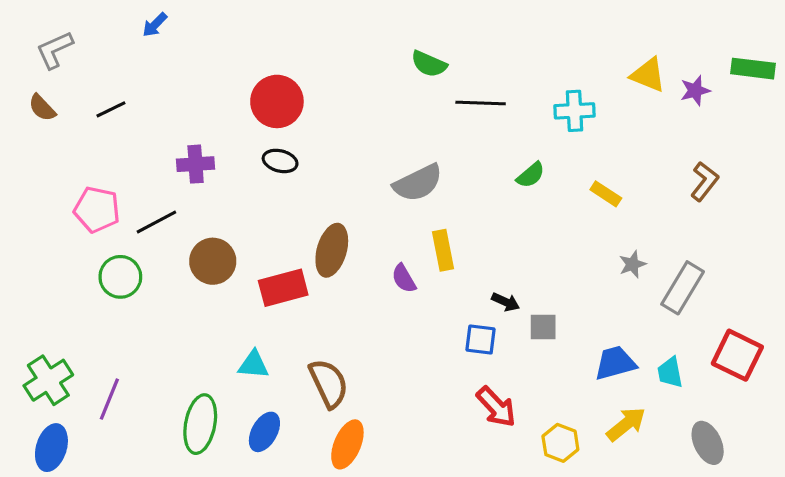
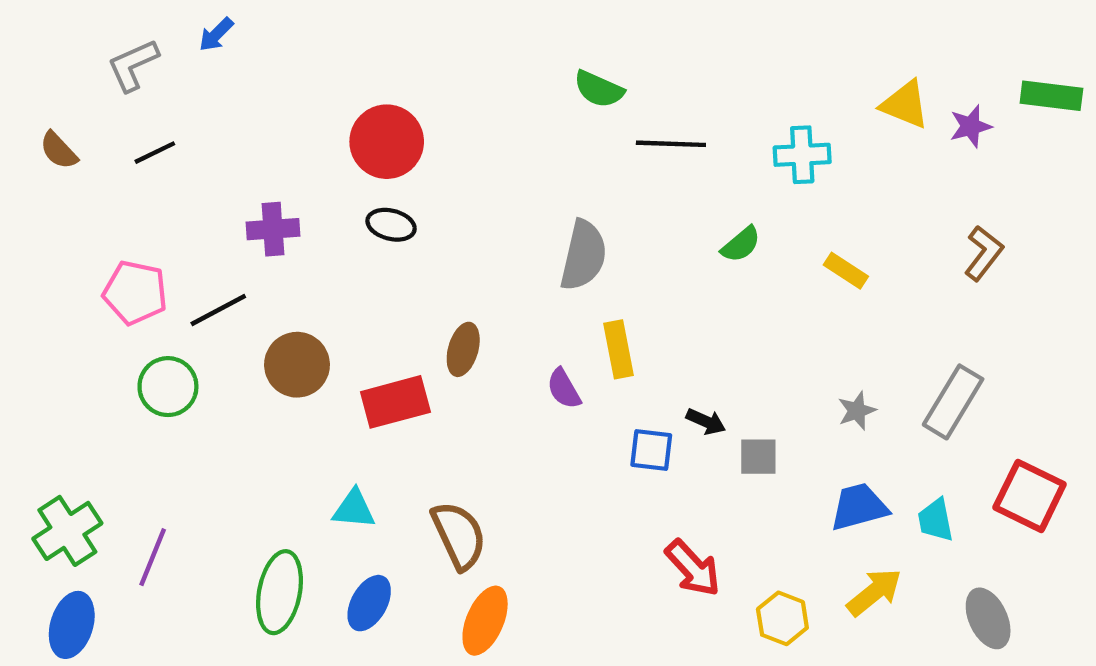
gray L-shape: (55, 50) -> (133, 65), moved
gray semicircle: (418, 183) -> (583, 255), turned -51
brown ellipse: (332, 250) -> (463, 349), size x0.7
gray star: (632, 264) -> (857, 411), moved
blue square: (481, 340) -> (651, 450), moved

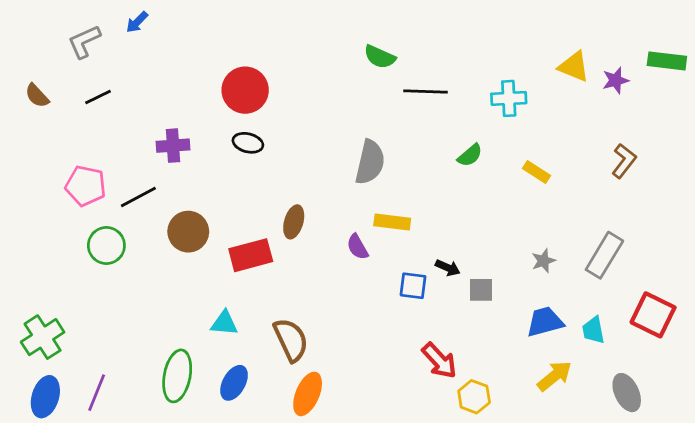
yellow rectangle: (618, 349) -> (392, 222), turned -72
purple line: (153, 557) -> (97, 393), moved
yellow hexagon: (782, 618) -> (474, 397), moved

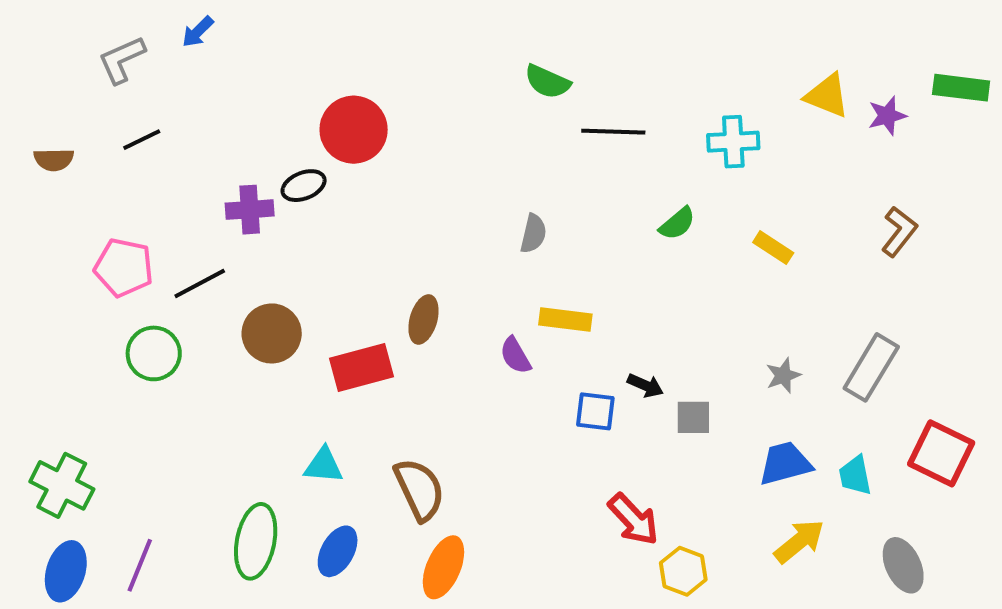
brown semicircle: (37, 96) -> (54, 160), moved, turned -48
black ellipse: (248, 143) -> (304, 186), moved, turned -36
gray semicircle: (370, 162) -> (533, 234), size x0.6
green cross: (43, 337) -> (62, 485), turned -30

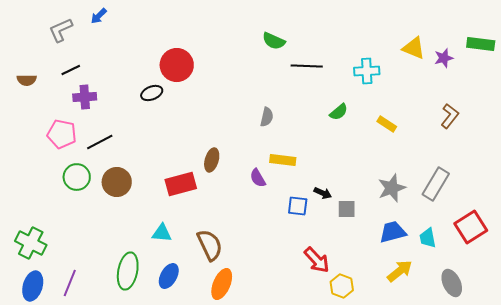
purple cross: (250, 210) -> (85, 97), moved
brown circle: (272, 333) -> (117, 182), moved
gray star: (783, 375) -> (392, 188), size x1.6
red square: (941, 453) -> (471, 227), turned 32

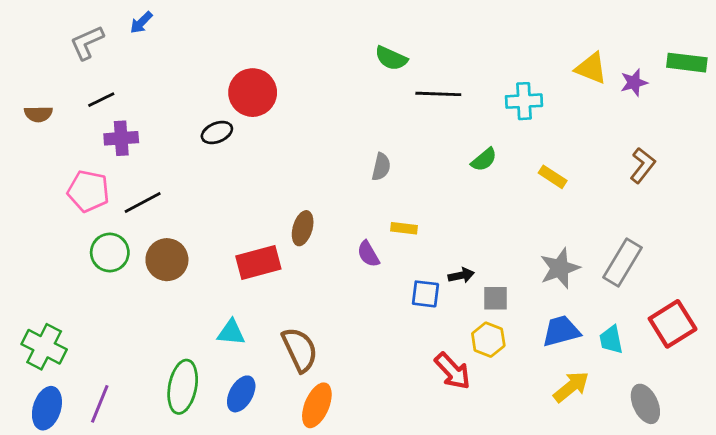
yellow rectangle: (283, 160) -> (404, 228), size x0.7
black arrow: (323, 193) -> (461, 275), turned -36
yellow hexagon: (342, 286) -> (488, 340), moved

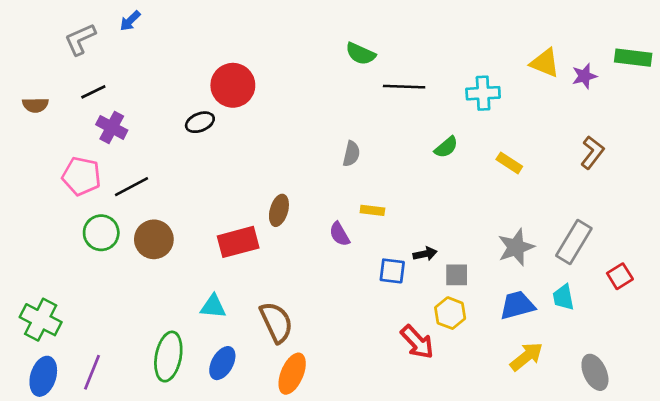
purple cross: (121, 138) -> (112, 127), turned 32
red square: (673, 324) -> (620, 276), moved, size x0.6
cyan trapezoid: (611, 340) -> (563, 297), moved

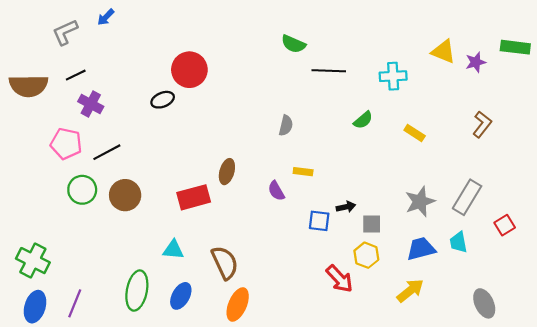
brown semicircle: (35, 105) -> (29, 86), size x1.8
yellow arrow: (526, 357) -> (410, 291), moved

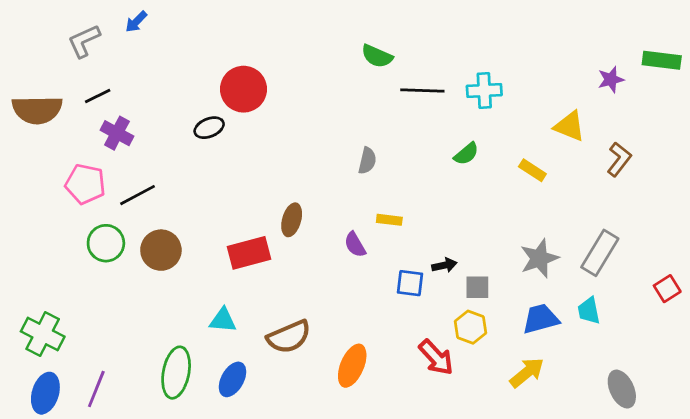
yellow triangle: (443, 51) -> (570, 126), moved
cyan cross: (393, 76) -> (484, 91), moved
red square: (505, 225) -> (667, 289), moved
brown semicircle: (225, 263) -> (289, 337), turned 92
orange ellipse: (238, 304) -> (352, 366), moved

